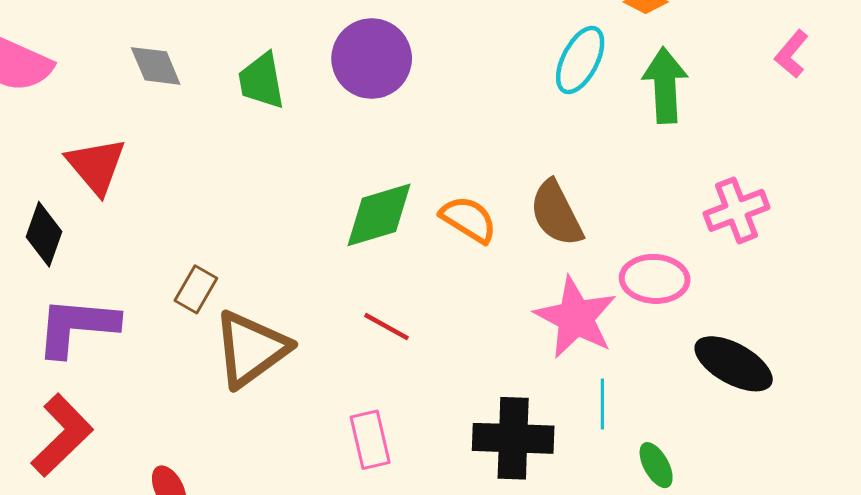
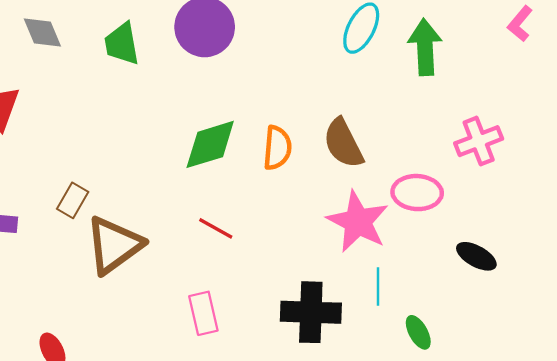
orange semicircle: (468, 219) -> (277, 148), turned 63
black ellipse: (734, 364) -> (476, 256), size x0.7

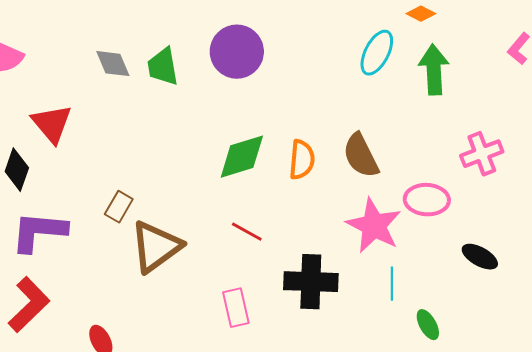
gray diamond: (42, 33) -> (113, 64), moved
black cross: (311, 312) -> (311, 282), moved

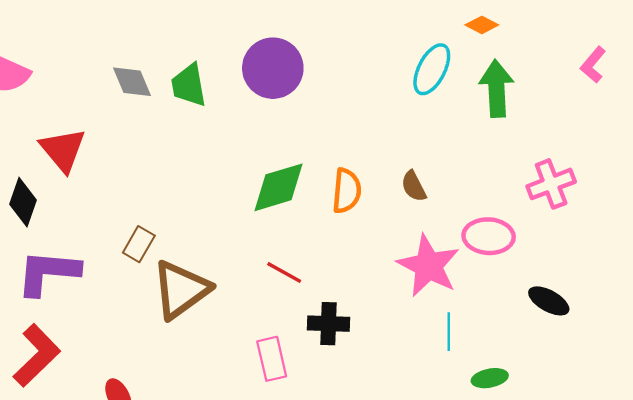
brown semicircle: (361, 156) -> (414, 186), size x0.6
black cross: (311, 282) -> (328, 324), moved, size x0.7
green ellipse: (428, 325) -> (490, 378), turned -72

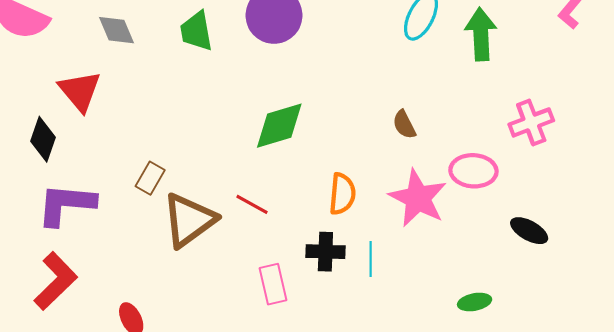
gray diamond: (132, 82) -> (117, 30), moved
orange semicircle: (347, 191) -> (342, 194), moved
red line: (284, 273) -> (252, 204), moved
cyan line: (449, 332) -> (371, 259), moved

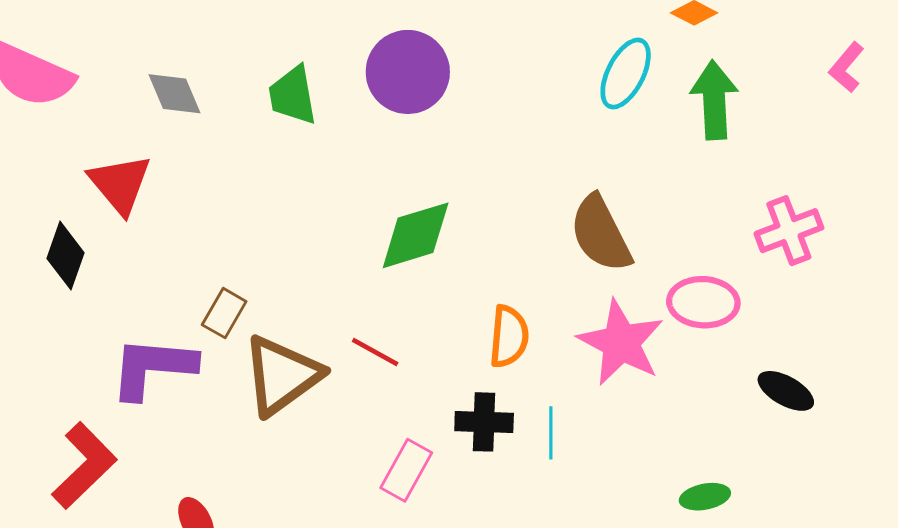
brown semicircle: (404, 125) -> (601, 234), size x1.8
purple L-shape: (66, 204) -> (153, 368), moved
pink rectangle: (273, 284) -> (406, 470), turned 42

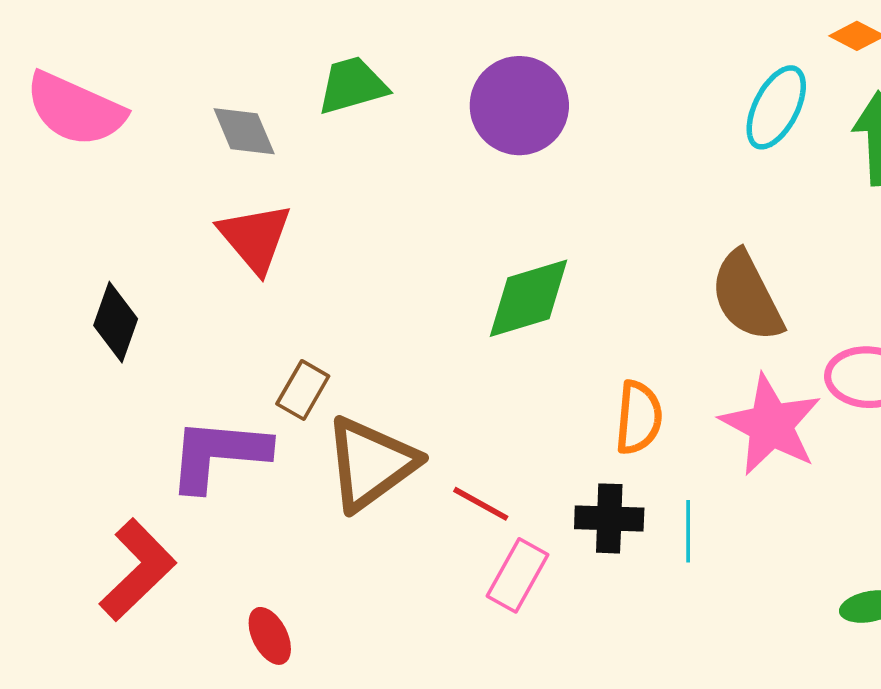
green trapezoid: (293, 95) -> (352, 85), moved, turned 84
red triangle: (120, 184) -> (255, 238), moved
red line: (375, 352) -> (481, 504), moved

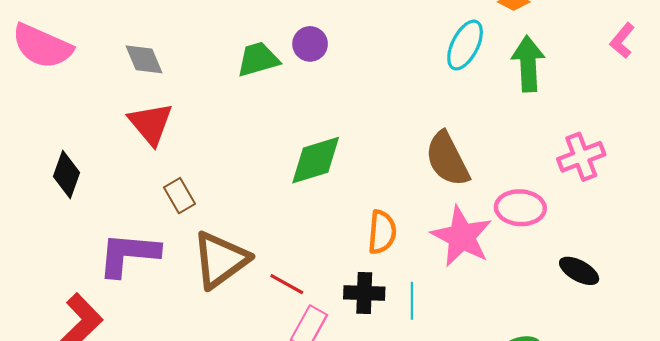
green trapezoid: (352, 85) -> (258, 59), moved
purple circle: (519, 106) -> (310, 44), size x0.6
brown rectangle: (303, 390) -> (179, 196), moved, turned -60

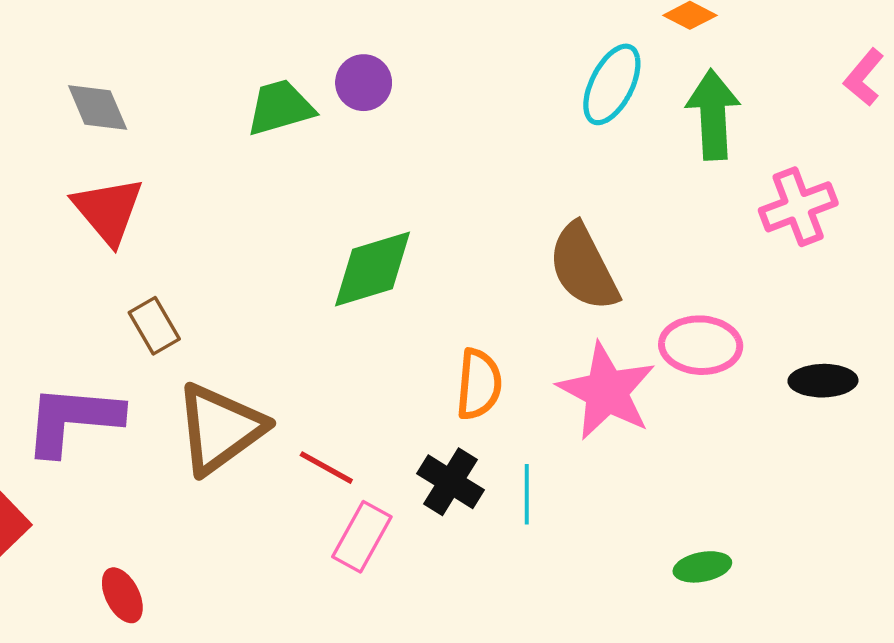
pink cross: (581, 157) -> (798, 207), moved
black ellipse: (579, 271) -> (823, 381), moved, turned -30
black cross: (364, 293) -> (450, 482), turned 30

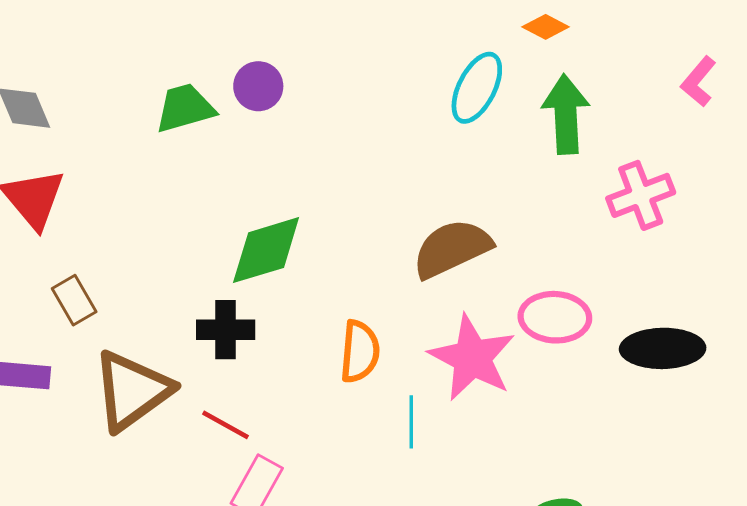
brown semicircle: (584, 267) -> (452, 249), turned 92
black ellipse: (823, 381) -> (663, 348), size x1.4
black cross: (450, 482) -> (226, 330), moved, turned -32
cyan line: (527, 494) -> (411, 422), moved

